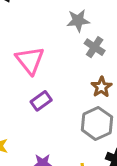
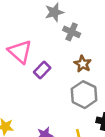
purple rectangle: (41, 101) -> (42, 70), moved

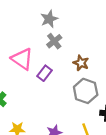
gray cross: (72, 32) -> (54, 41), moved, turned 35

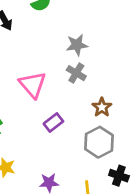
gray cross: (54, 41) -> (76, 73), turned -35
purple rectangle: (45, 73) -> (53, 123), moved

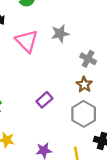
gray cross: (76, 73) -> (88, 59), moved
pink triangle: (33, 85) -> (27, 41), moved

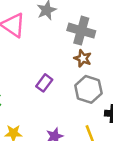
gray cross: (88, 59) -> (81, 31), size x1.5

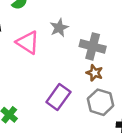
purple rectangle: (44, 83) -> (58, 97), size x1.5

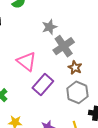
pink triangle: (28, 43) -> (26, 61), moved
gray cross: (93, 46) -> (64, 46), moved, turned 35

